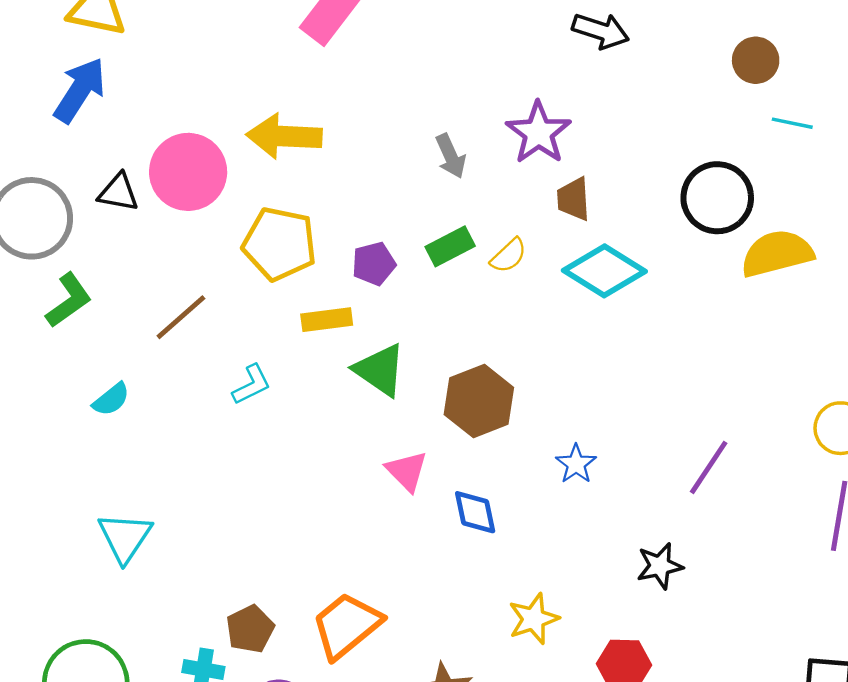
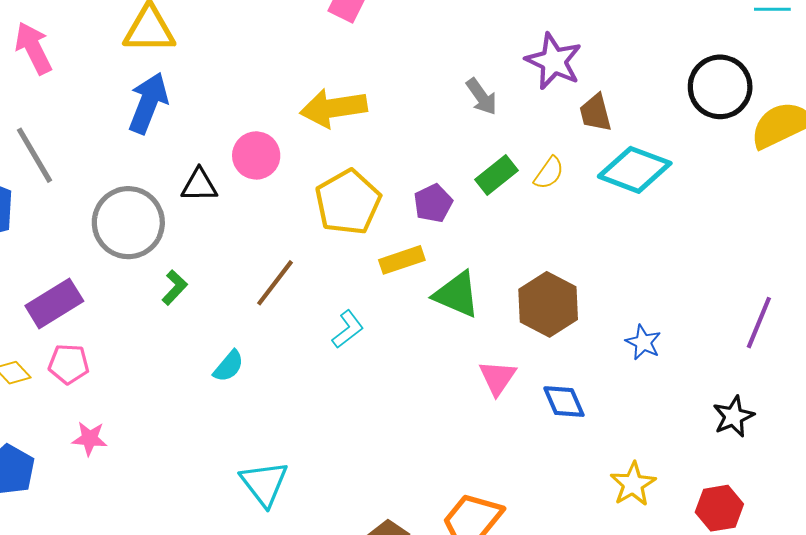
pink circle: (188, 172) -> (256, 155), size x0.7
yellow pentagon: (280, 244) -> (348, 202), turned -30
green L-shape: (69, 300) -> (175, 287), size x0.7
pink triangle: (407, 471) -> (498, 378), turned 30

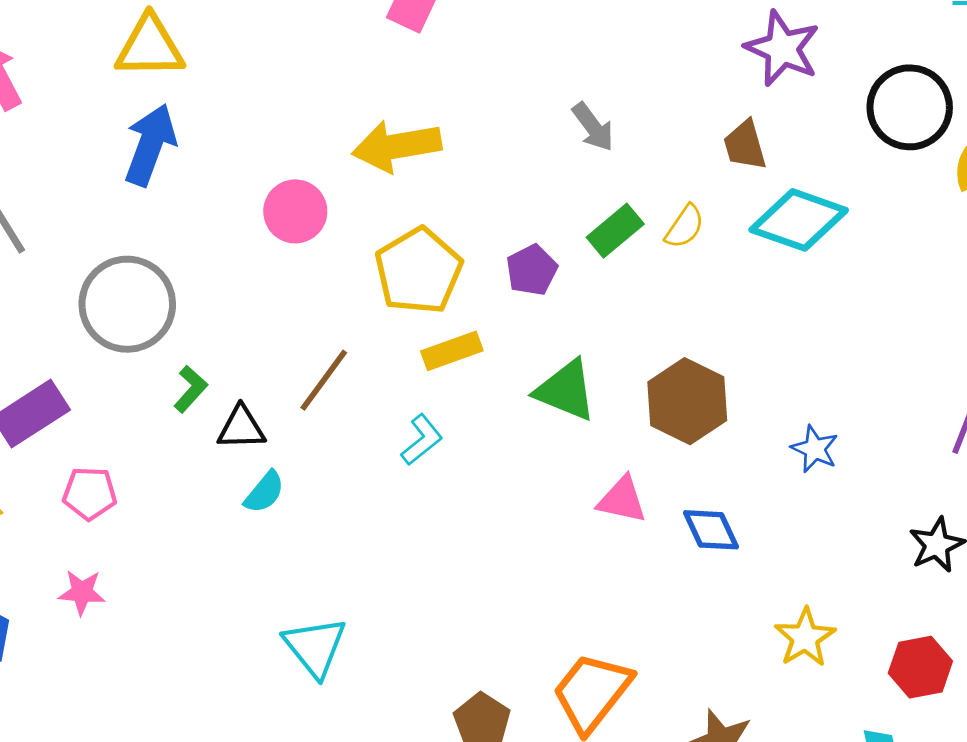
purple star: (554, 61) -> (782, 48), moved
black triangle: (199, 185) -> (241, 428), moved
yellow rectangle: (402, 260) -> (452, 351), moved
pink pentagon: (69, 364) -> (90, 493), moved
pink triangle: (498, 378) -> (622, 500), turned -51

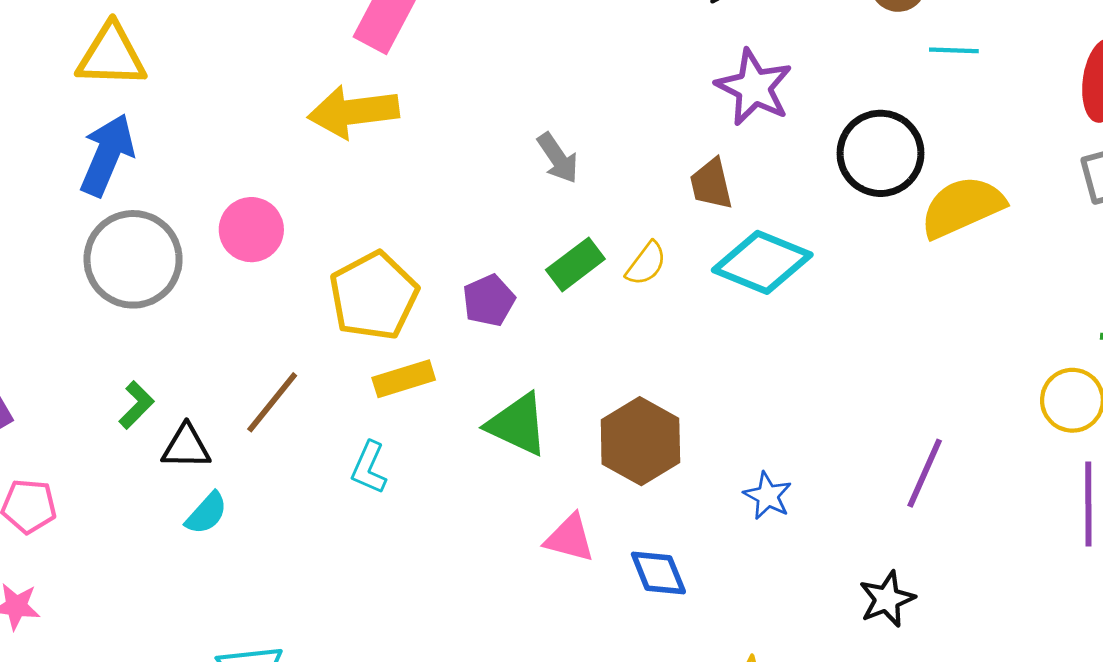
yellow arrow: (397, 146) -> (353, 112), moved
gray circle: (127, 304) -> (133, 259), moved
cyan L-shape: (422, 440) -> (369, 468), turned 150

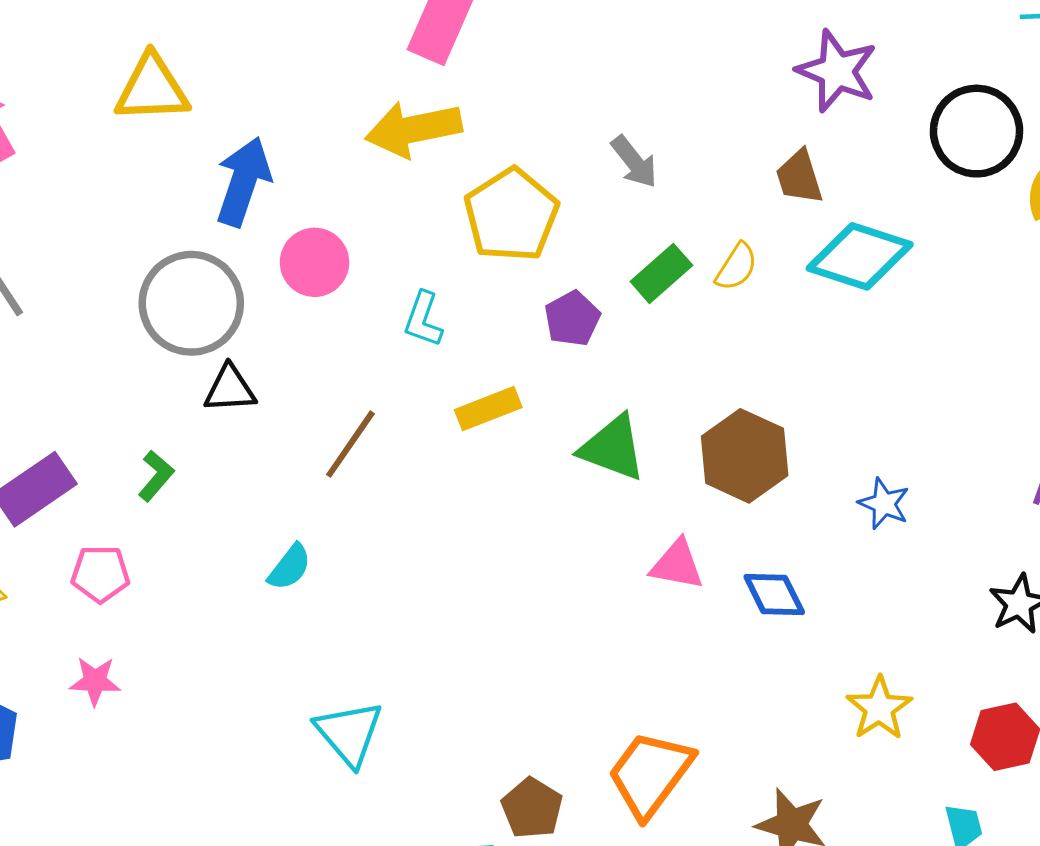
blue arrow: (107, 155) -> (243, 182), moved
yellow pentagon: (374, 296) -> (511, 215), moved
green L-shape: (136, 405) -> (156, 476), moved
black triangle: (186, 447) -> (230, 389), moved
cyan L-shape: (369, 468) -> (423, 319), moved

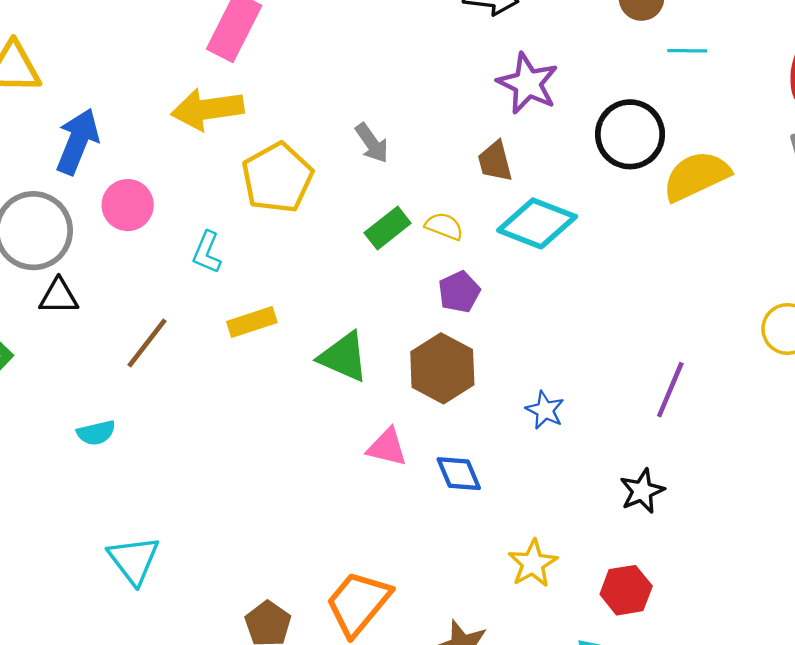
yellow semicircle: (736, 267) -> (444, 226), turned -105
purple pentagon: (572, 319) -> (459, 292), moved
cyan semicircle: (290, 567) -> (96, 433), turned 36

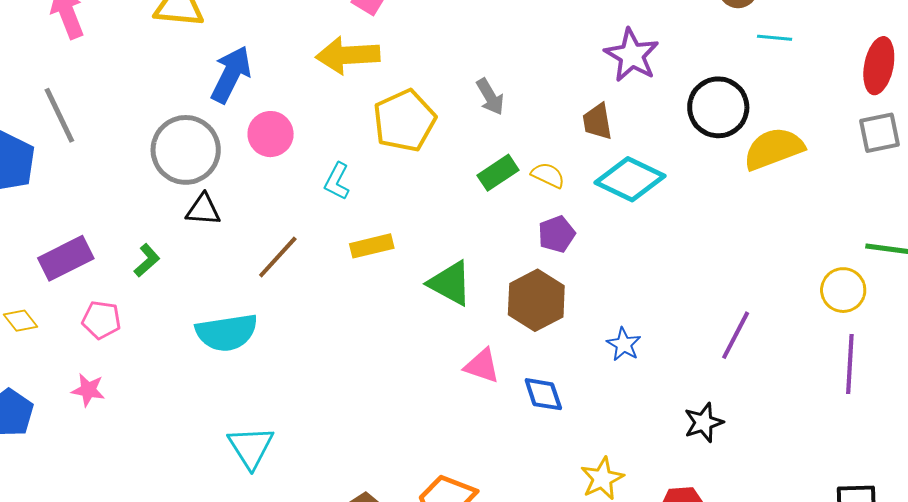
cyan semicircle: (96, 433) -> (227, 332), size x1.8

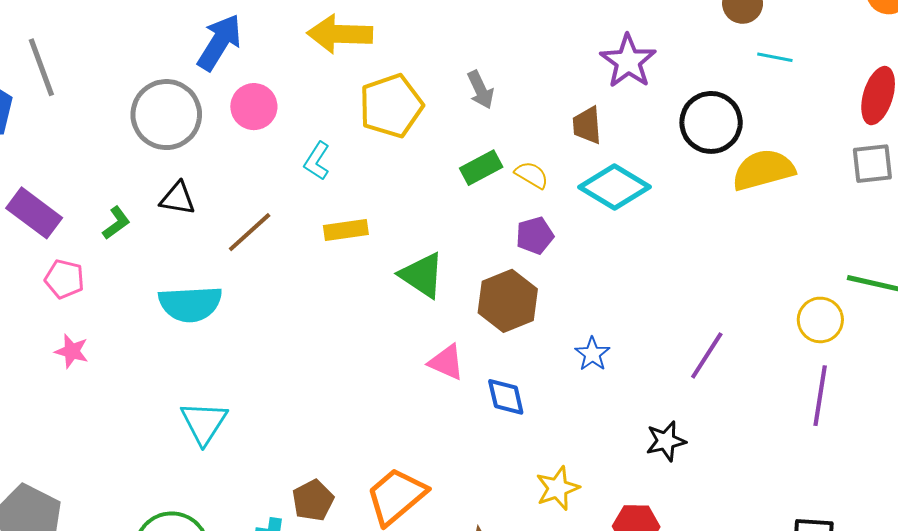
black triangle: (203, 210) -> (178, 198), moved
purple rectangle: (66, 258) -> (34, 213), turned 58
pink star: (88, 390) -> (72, 351), moved

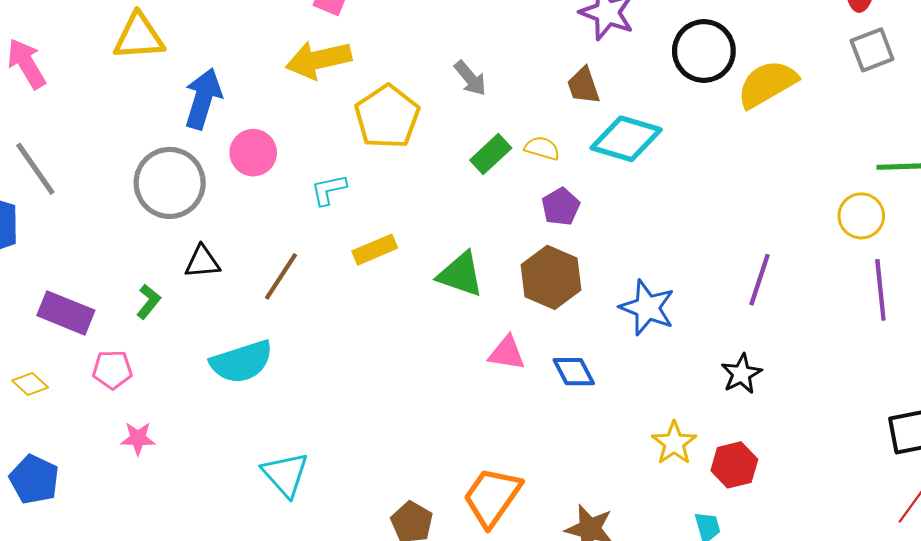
cyan L-shape: (317, 161) -> (329, 190), turned 60
blue star: (592, 354) -> (647, 308), size x1.6
yellow star: (558, 488) -> (674, 443), moved

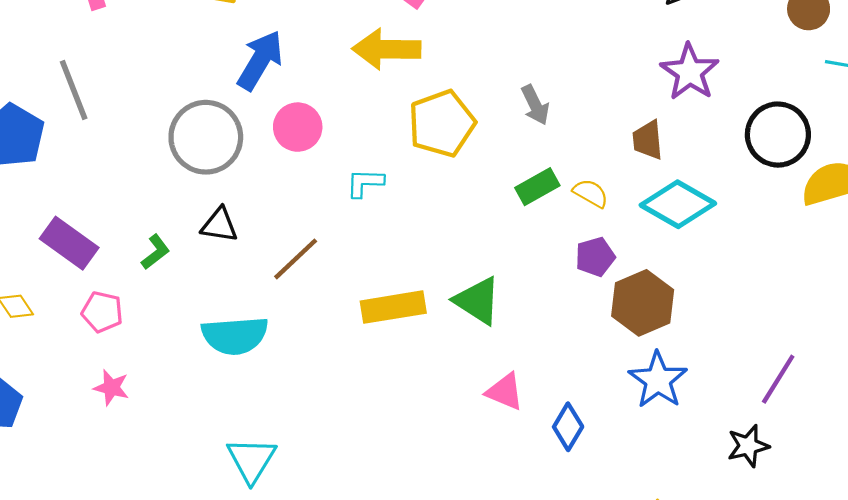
yellow rectangle: (375, 250) -> (393, 307), moved, size x1.4
brown hexagon: (551, 277) -> (643, 303), moved
blue diamond: (574, 372) -> (568, 427), turned 45
black star: (741, 374) -> (748, 446), moved

